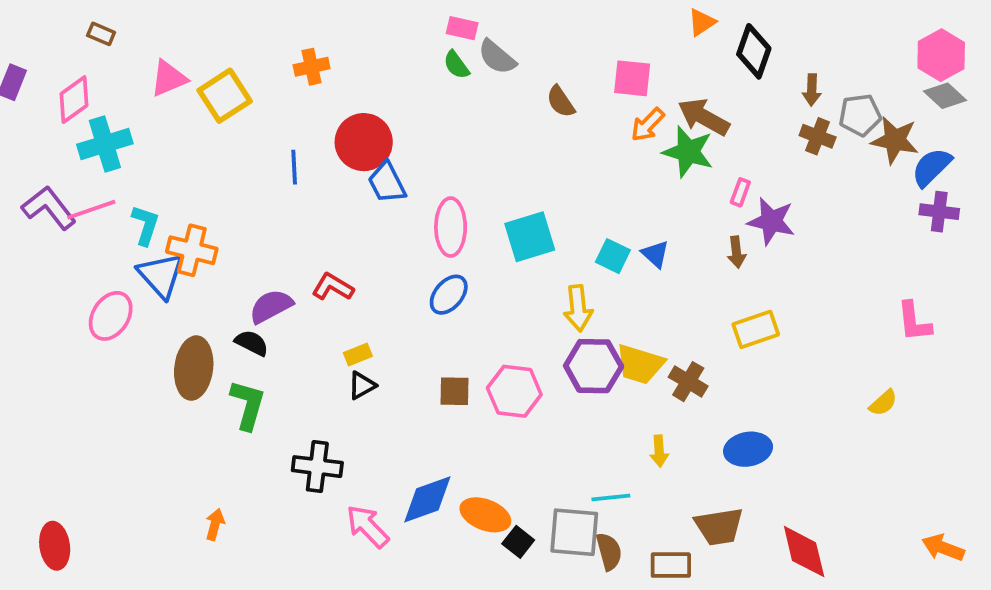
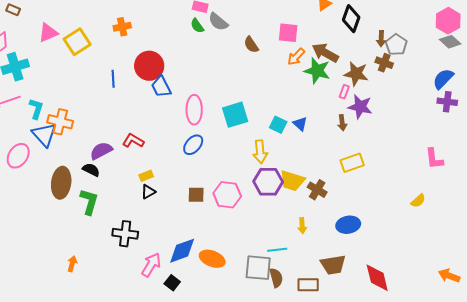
gray pentagon: (860, 115) -> (396, 45), moved, turned -30
brown star: (895, 140) -> (356, 74), moved
pink arrow: (368, 526) -> (151, 265), turned 75
black square: (518, 542) -> (172, 283), moved

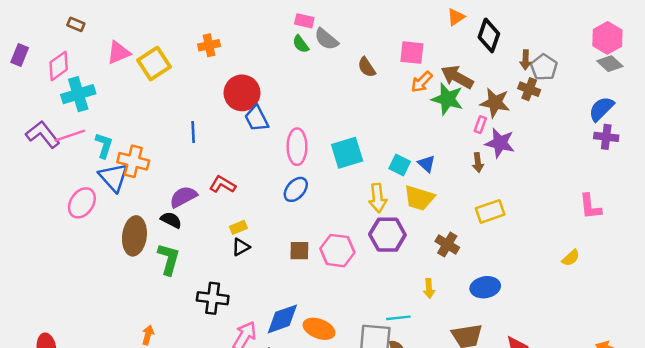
blue line: (113, 79) -> (193, 132), moved
yellow trapezoid: (292, 181) -> (419, 198), moved

